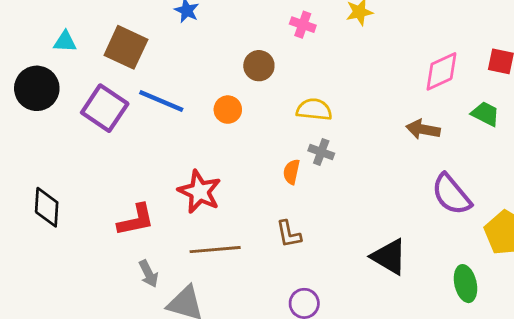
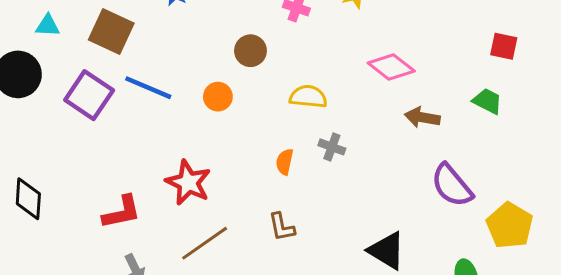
pink diamond: (441, 71) -> (391, 67), moved, turned 63
gray cross: (321, 152) -> (332, 147), moved
brown line: (215, 250) -> (205, 243), turned -30

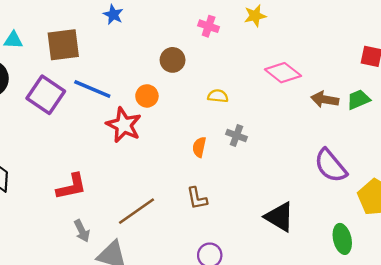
brown square: (111, 31) -> (63, 45), turned -32
yellow semicircle: (308, 97) -> (218, 96), size x0.7
green trapezoid: (487, 101) -> (359, 99), turned -50
brown arrow: (422, 117) -> (325, 99), moved
red star: (188, 183) -> (124, 125), moved

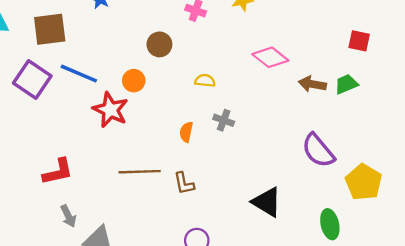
brown line: (136, 211) -> (140, 172), moved, turned 33

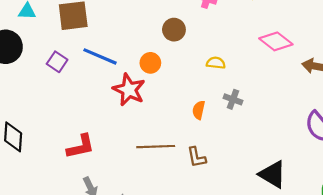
purple square: (32, 79) -> (57, 62), size x0.6

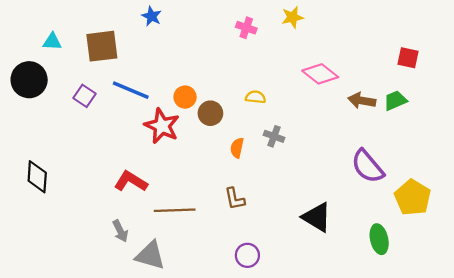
brown circle: (174, 30) -> (210, 113), moved
red L-shape: (81, 147) -> (131, 181), moved, turned -136
brown line: (156, 147) -> (175, 210), moved

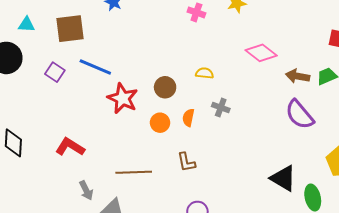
orange circle: (185, 97) -> (160, 123), moved
purple semicircle: (368, 166) -> (300, 115), moved
red L-shape: (131, 181) -> (70, 147), moved
black triangle: (317, 217) -> (283, 178), moved

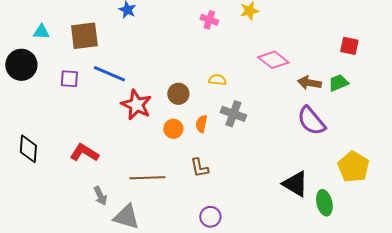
purple square: (55, 72) -> (69, 79), turned -30
gray cross: (221, 108) -> (233, 114), size x1.4

